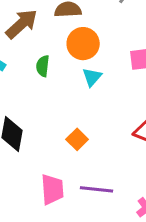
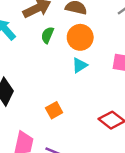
green semicircle: (43, 66) -> (47, 35), moved

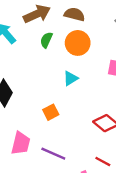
cyan triangle: (80, 65) -> (71, 78), moved

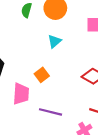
pink trapezoid: (21, 143) -> (21, 94), moved

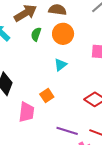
purple line: (51, 112) -> (67, 131), moved

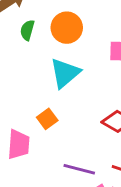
cyan triangle: (60, 65) -> (65, 73), size x1.6

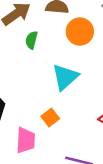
orange circle: (67, 28) -> (80, 32), moved

